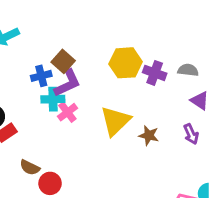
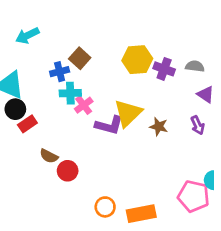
purple L-shape: (67, 83) -> (109, 125), moved, turned 40

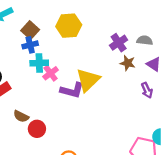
brown square: (80, 58) -> (30, 30), moved
yellow hexagon: (137, 60) -> (69, 26), moved
purple cross: (164, 69) -> (119, 43), turned 36
brown star: (159, 127) -> (128, 63), moved

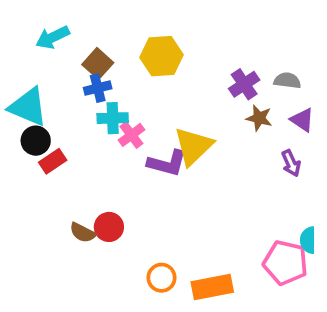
brown semicircle: (21, 116) -> (83, 233), moved

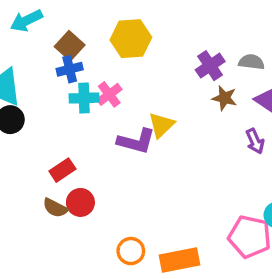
pink cross: (131, 135) -> (109, 94), moved
yellow triangle: (193, 146) -> (161, 125), size x0.7
red rectangle: (53, 161) -> (62, 170), moved

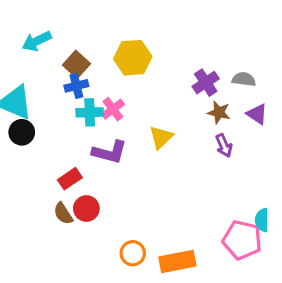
purple L-shape: (136, 141) -> (110, 152), moved
purple arrow: (255, 141) -> (224, 146), moved
brown semicircle: (55, 208) -> (63, 213), turned 30

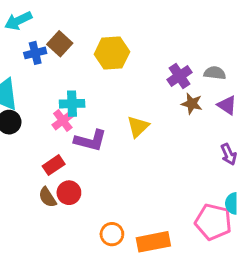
cyan arrow: (37, 41) -> (18, 21), moved
brown square: (76, 64) -> (60, 44), moved
blue cross: (76, 86) -> (35, 53), moved
pink cross: (113, 109) -> (63, 121), moved
purple arrow: (224, 146) -> (229, 154), moved

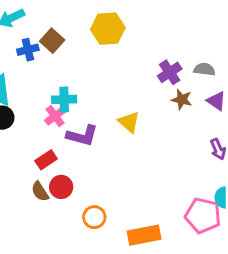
yellow hexagon: (112, 53) -> (108, 29), moved
yellow triangle: (138, 127) -> (129, 122), turned -35
orange circle: (112, 234) -> (94, 217), moved

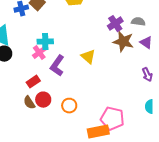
brown star: (182, 99) -> (123, 42), size x1.5
purple L-shape: (82, 136) -> (57, 66), turned 110
pink pentagon: (203, 216) -> (112, 119), moved
orange circle: (94, 217) -> (69, 106), moved

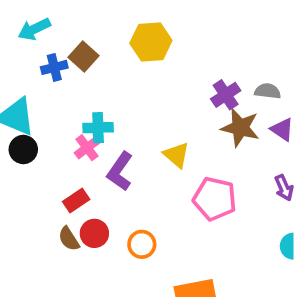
pink pentagon: (112, 119) -> (215, 199), moved

